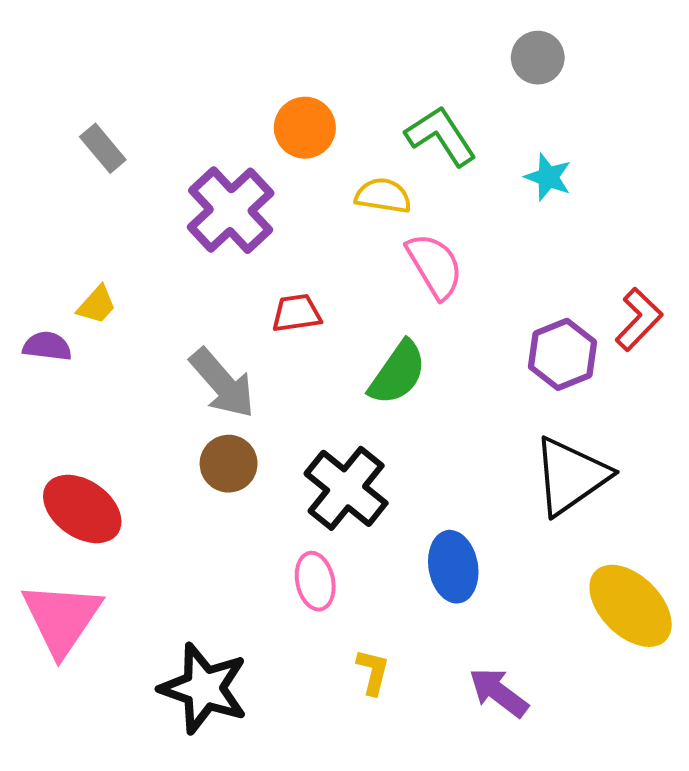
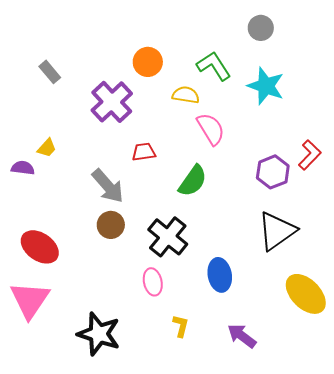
cyan star: (548, 177) -> (266, 86), size x1.6

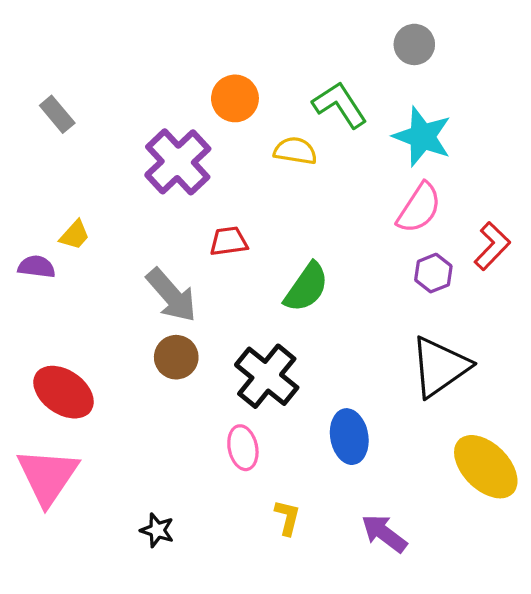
gray rectangle: (50, 72) -> (57, 114), moved
pink semicircle: (211, 129) -> (419, 208), moved, turned 64
purple hexagon: (273, 172) -> (433, 273), size x0.7
black star: (99, 334) -> (157, 530), size x0.5

